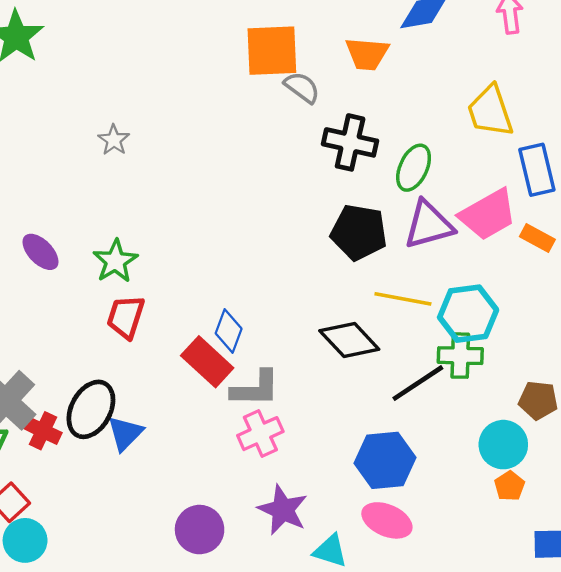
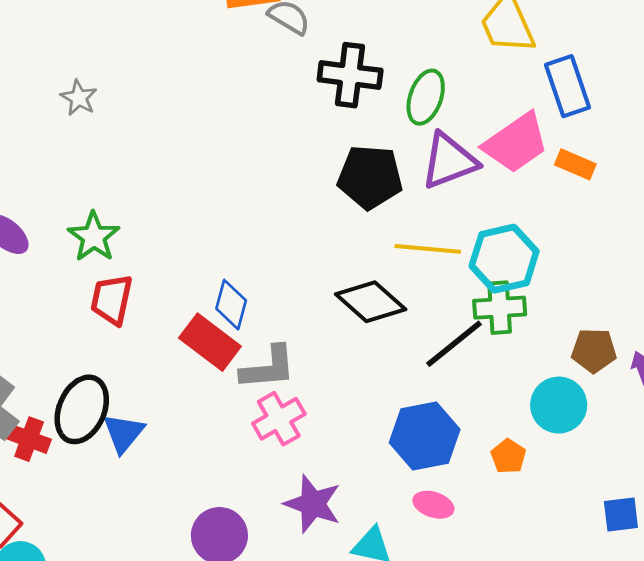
orange pentagon: (510, 486) -> (508, 456), moved
pink ellipse: (387, 520) -> (433, 505), size x0.7

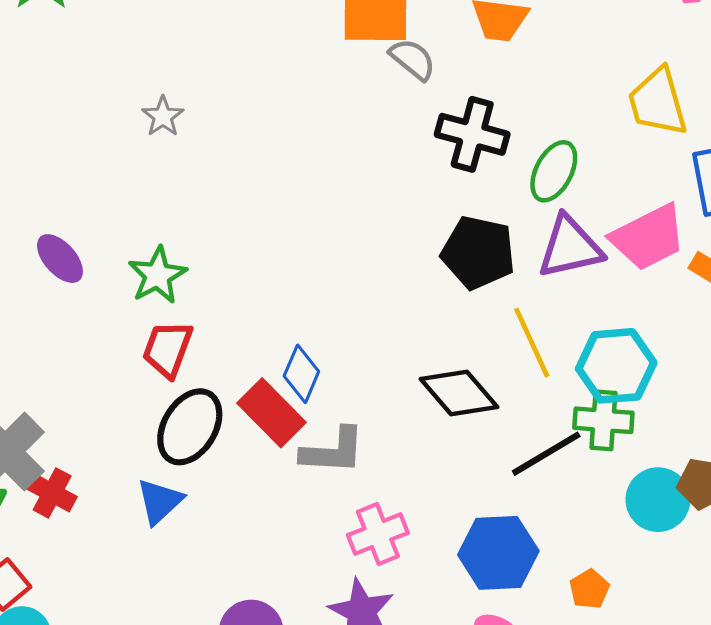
yellow line: (428, 249) -> (532, 343), turned 52
cyan circle: (559, 405) -> (658, 500), moved
black ellipse: (82, 409) -> (190, 427), moved
pink cross: (279, 419) -> (378, 534), moved

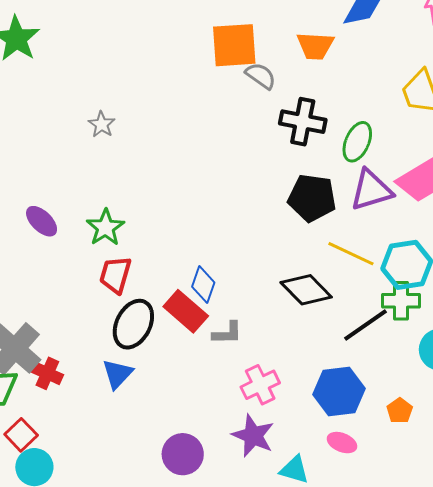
yellow line: (532, 343) -> (351, 254), turned -36
gray L-shape: (333, 451) -> (227, 333), size x0.7

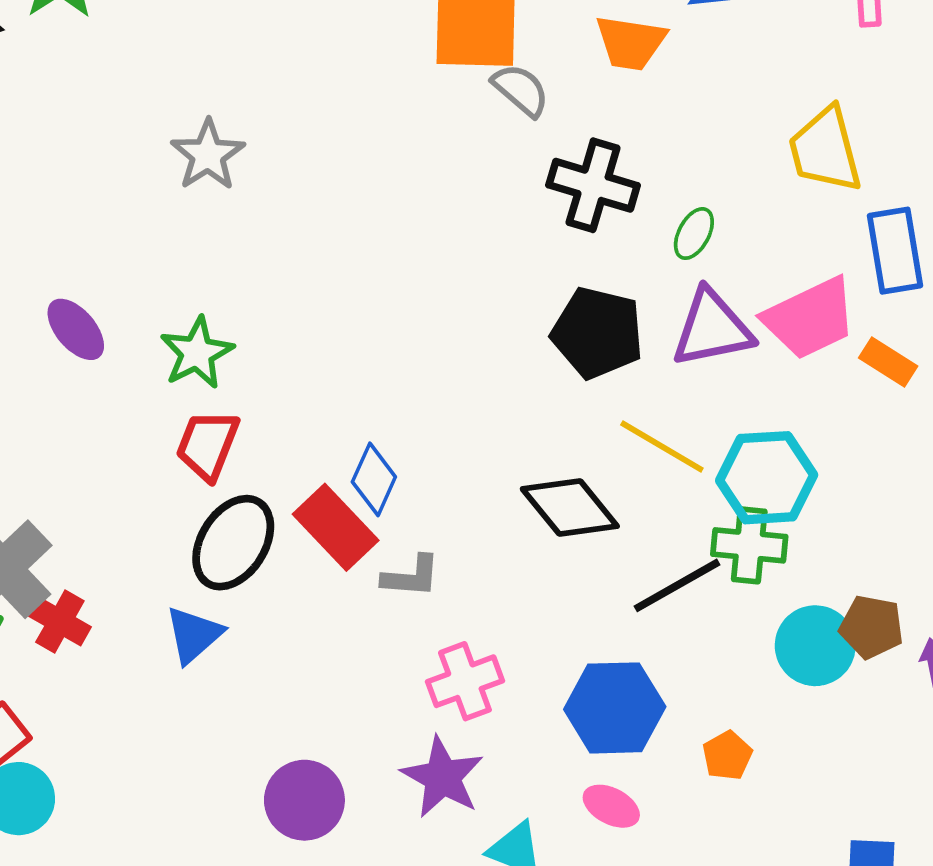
gray star: (102, 124) -> (208, 155), size x1.4
green ellipse: (357, 142) -> (694, 234), size x0.7

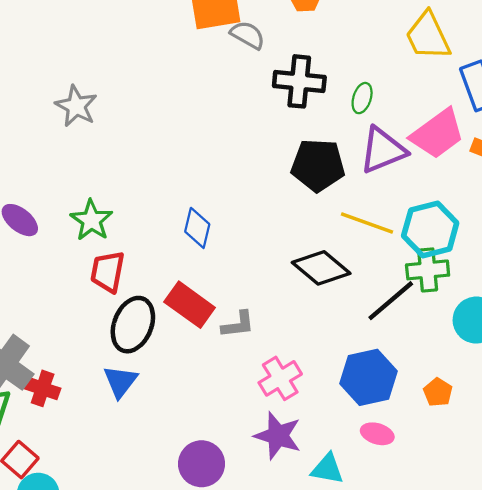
blue diamond: (374, 479) -> (197, 228), moved

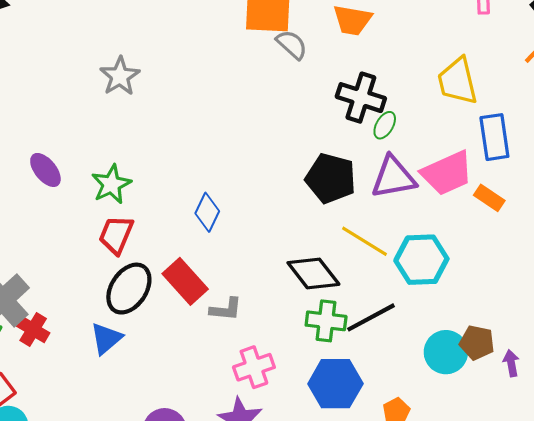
black cross: (299, 81) -> (361, 98), moved
green cross: (428, 270) -> (326, 321), moved

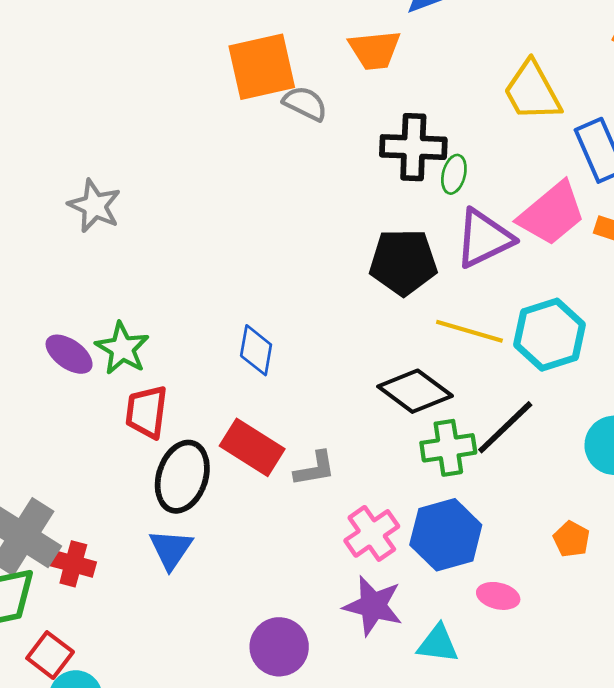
purple ellipse: (45, 170) -> (69, 354), moved
blue hexagon: (335, 384) -> (446, 535), moved

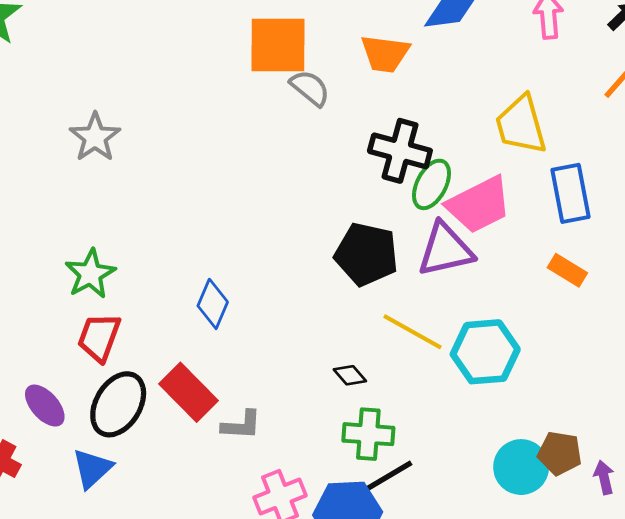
green ellipse: (454, 174) -> (431, 184), size x1.4
pink trapezoid: (552, 214) -> (479, 205), moved
purple ellipse: (69, 354) -> (45, 406), moved
black diamond: (415, 391) -> (350, 375), size x0.5
black line: (505, 427) -> (383, 479), moved

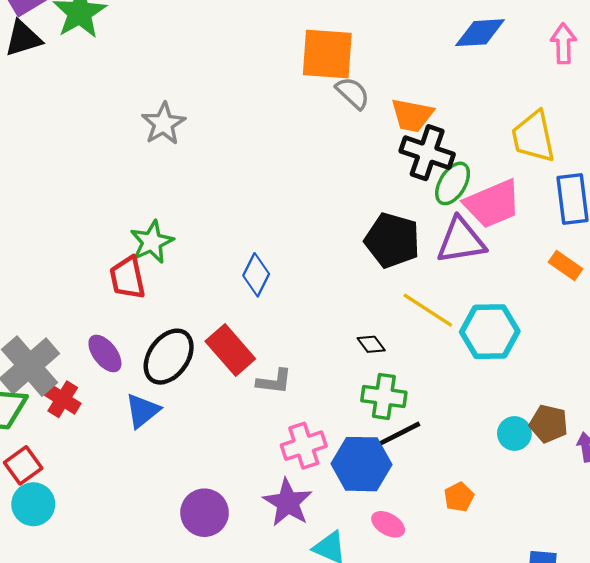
orange trapezoid: (385, 54) -> (412, 115), moved
red trapezoid: (99, 337) -> (127, 278), moved, turned -36
cyan circle: (521, 467) -> (514, 433), size x0.7

